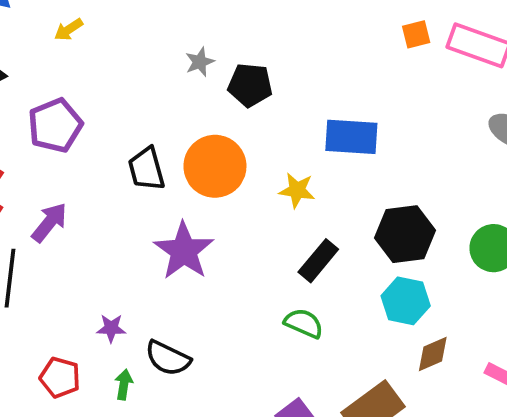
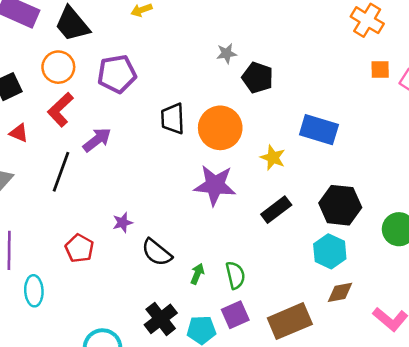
purple star: (184, 251) -> (215, 185), moved, turned 30
green semicircle: (304, 323) -> (235, 275), moved, turned 40
purple star: (111, 328) -> (123, 223), turned -30
green arrow: (124, 385) -> (197, 274), moved

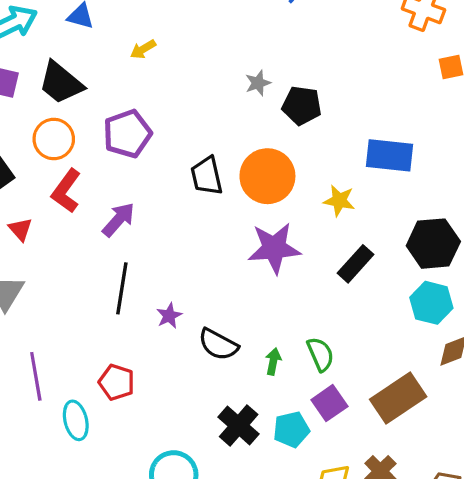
red triangle: (19, 133) -> (20, 229), turned 36
black line: (61, 172) -> (122, 288), moved
red pentagon: (79, 248) -> (117, 382), moved

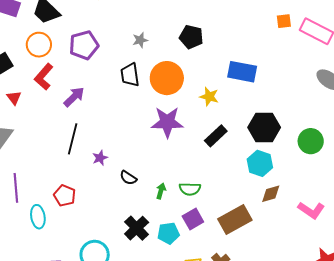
gray star: (258, 83) -> (140, 40), moved
black semicircle: (218, 344) -> (128, 178), size x0.7
green semicircle: (320, 354) -> (190, 189), turned 110

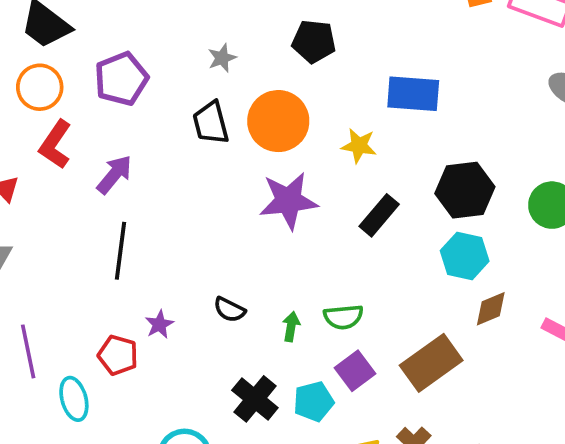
purple star: (100, 158) -> (159, 324), moved

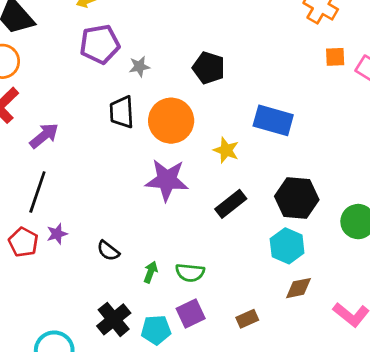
purple pentagon: (121, 79) -> (100, 44), moved
purple star: (159, 324) -> (57, 234), moved
red pentagon: (118, 355) -> (23, 242), moved
brown rectangle: (431, 363) -> (247, 319), size x0.5

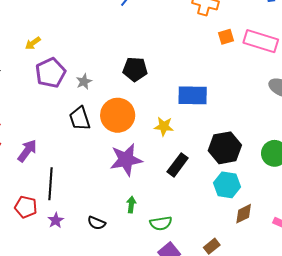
black line: (37, 192) -> (51, 184), moved
red pentagon: (23, 242) -> (26, 207), moved
green arrow: (151, 272) -> (131, 205), moved

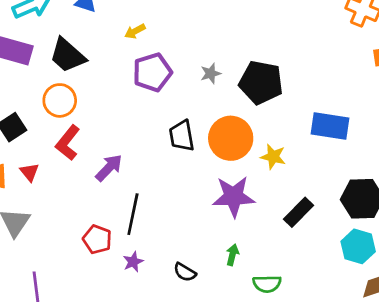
black pentagon: (135, 69) -> (261, 83), size x1.4
gray star: (84, 82) -> (211, 73), moved
yellow star: (164, 126) -> (273, 157), moved

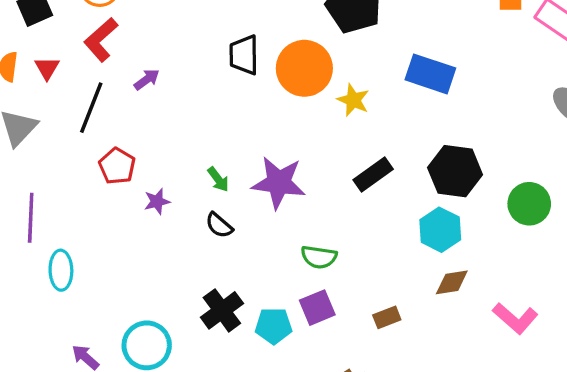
purple arrow: (109, 168) -> (147, 79), size x0.7
purple star: (234, 197) -> (279, 183), moved
black line: (133, 214) -> (91, 108), moved
green arrow: (232, 255) -> (218, 179), moved, turned 120

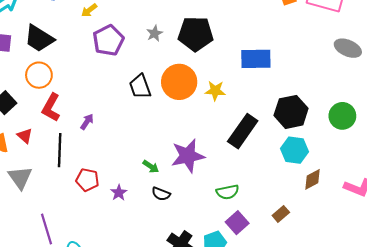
black rectangle: (373, 175) -> (243, 131), size x1.4

